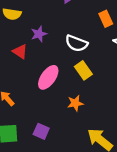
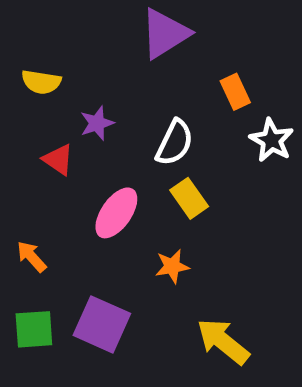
white semicircle: (76, 43) -> (175, 143), turned -85
purple square: (41, 131) -> (102, 324), size x1.6

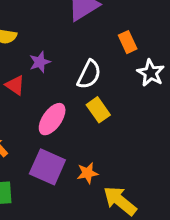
orange star: (172, 266) -> (88, 173), moved
purple square: (102, 324) -> (47, 167), moved

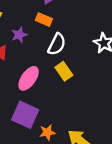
orange rectangle: (128, 42) -> (44, 20), moved, turned -42
orange star: (88, 173) -> (47, 132), moved

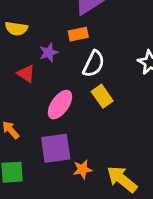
orange rectangle: (44, 20) -> (78, 34), turned -35
purple square: (25, 115) -> (56, 148), turned -32

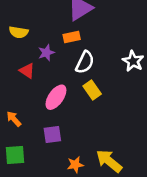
purple square: (56, 148) -> (52, 135), size x0.7
orange star: (82, 169) -> (75, 165), moved

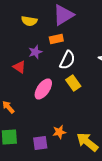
yellow semicircle: (19, 32) -> (29, 21), moved
purple square: (52, 135) -> (40, 143), moved
orange star: (75, 165) -> (59, 132), moved

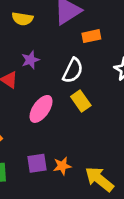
orange rectangle: (56, 39) -> (91, 36), moved
purple square: (40, 143) -> (37, 163), moved

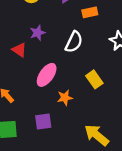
yellow rectangle: (81, 101) -> (94, 79), moved
orange star: (62, 166) -> (65, 98), moved

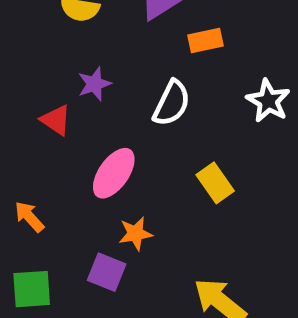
orange star: (65, 98) -> (135, 234), moved
purple square: (43, 121) -> (107, 272), turned 30

